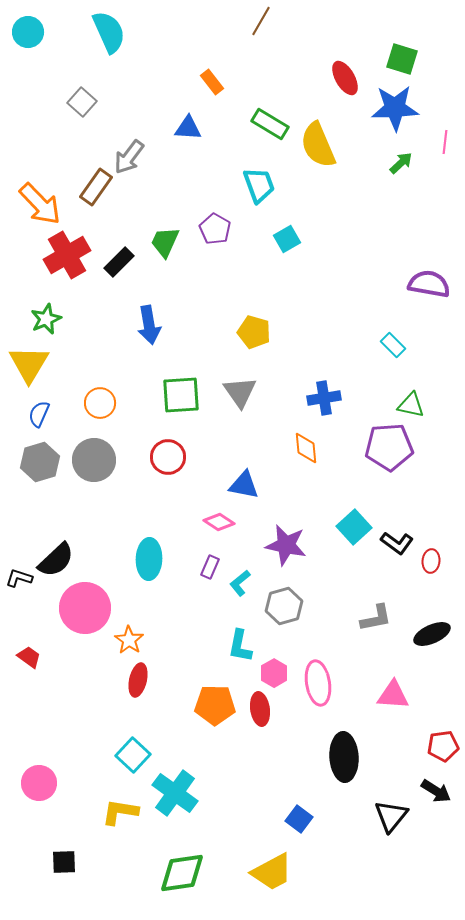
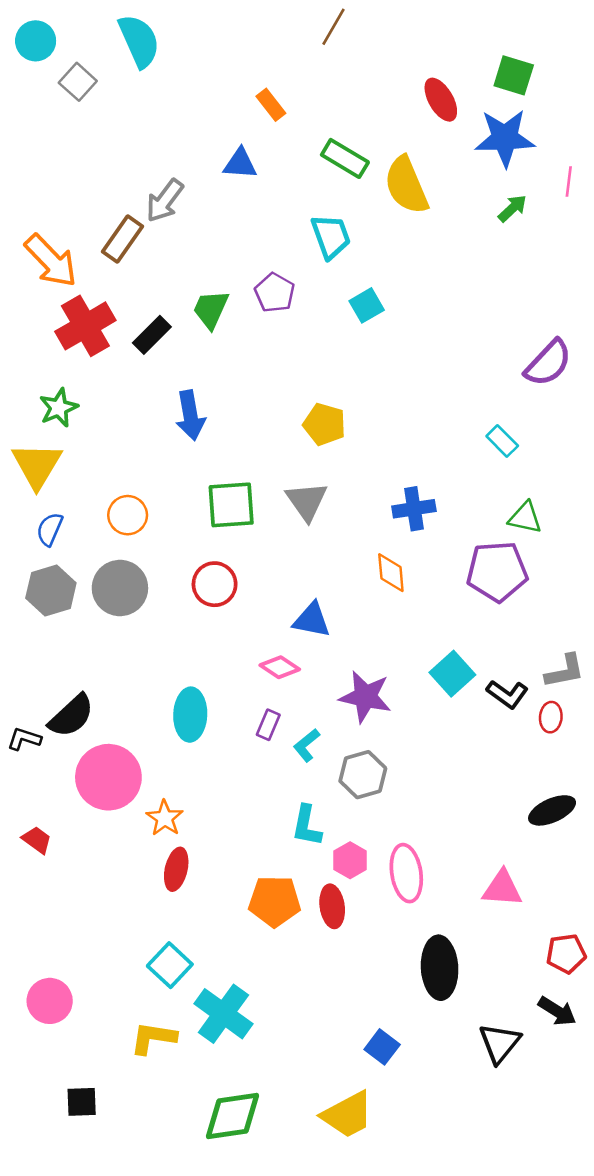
gray square: (82, 102) -> (78, 82), moved
purple semicircle: (429, 284) -> (548, 363), turned 123
gray L-shape: (376, 618) -> (565, 671), moved

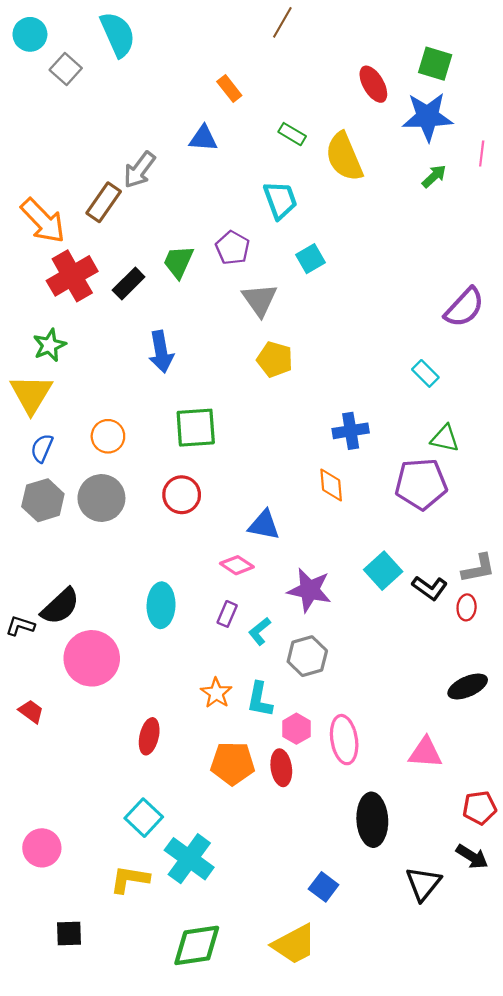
green rectangle: (345, 158) -> (292, 134), size x0.7
gray triangle: (307, 501) -> (260, 300), moved
orange star: (165, 818) -> (216, 693), moved

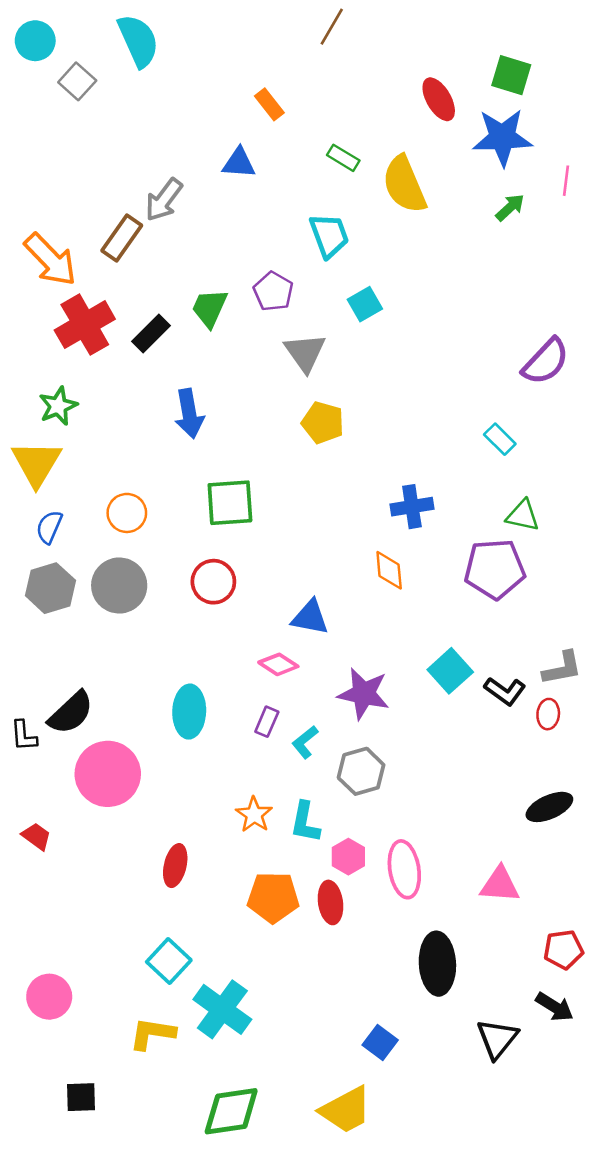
black L-shape: (20, 626) -> (24, 736), turned -112

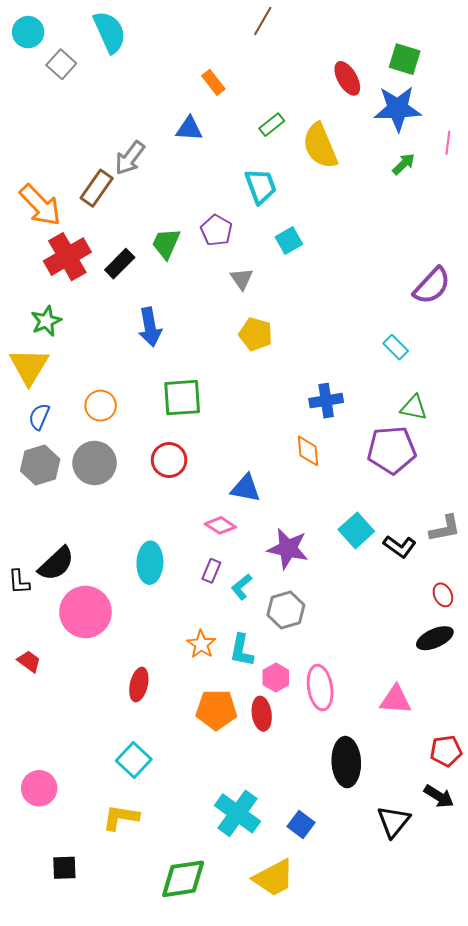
green rectangle: (343, 158) -> (272, 125), turned -70
gray triangle: (305, 353) -> (242, 279), size x0.7
red ellipse: (548, 714) -> (443, 595), moved, turned -30
cyan cross: (222, 1009) -> (238, 813), moved

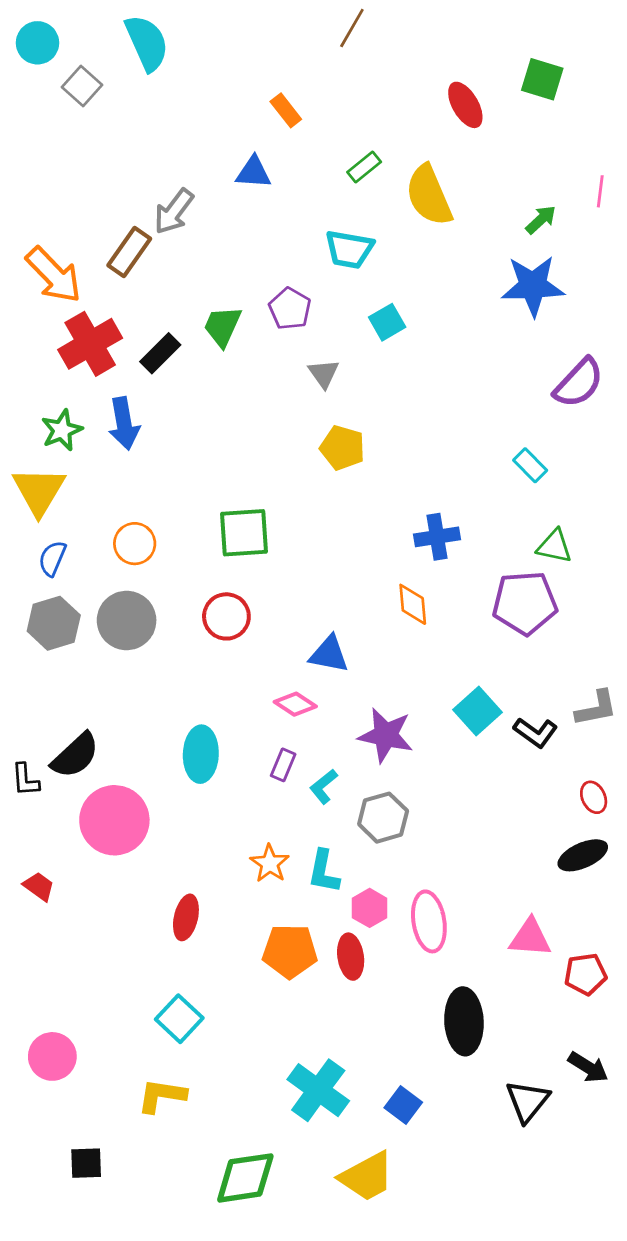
blue star: (398, 109) -> (533, 286), moved
cyan trapezoid: (261, 186) -> (349, 249), turned 120
blue arrow: (150, 327) -> (124, 423), moved
red pentagon: (446, 751) -> (585, 974), moved

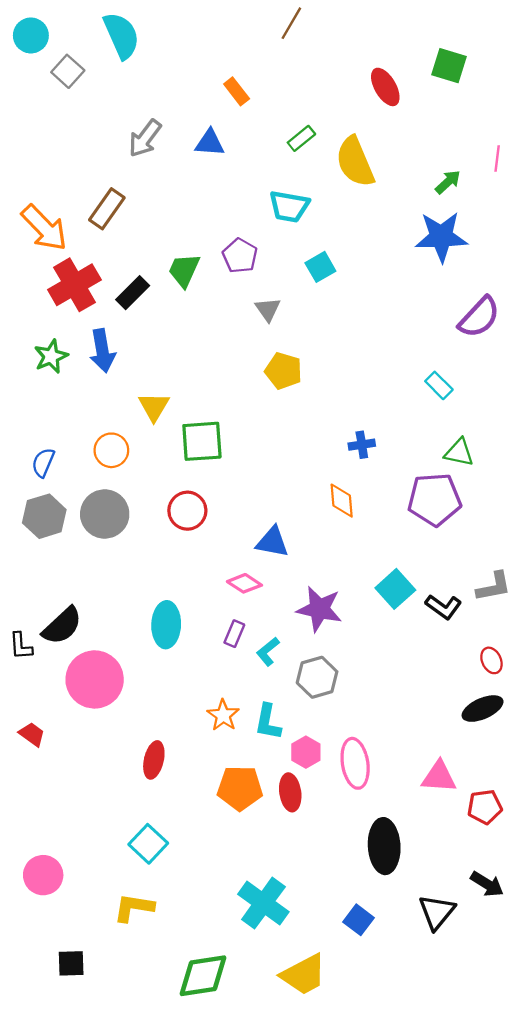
gray arrow: (174, 212) -> (145, 138), moved
yellow triangle: (39, 491) -> (154, 407), moved, size x0.7
blue cross: (437, 537) -> (362, 445), size x0.7
blue square: (403, 1105) -> (358, 920), moved

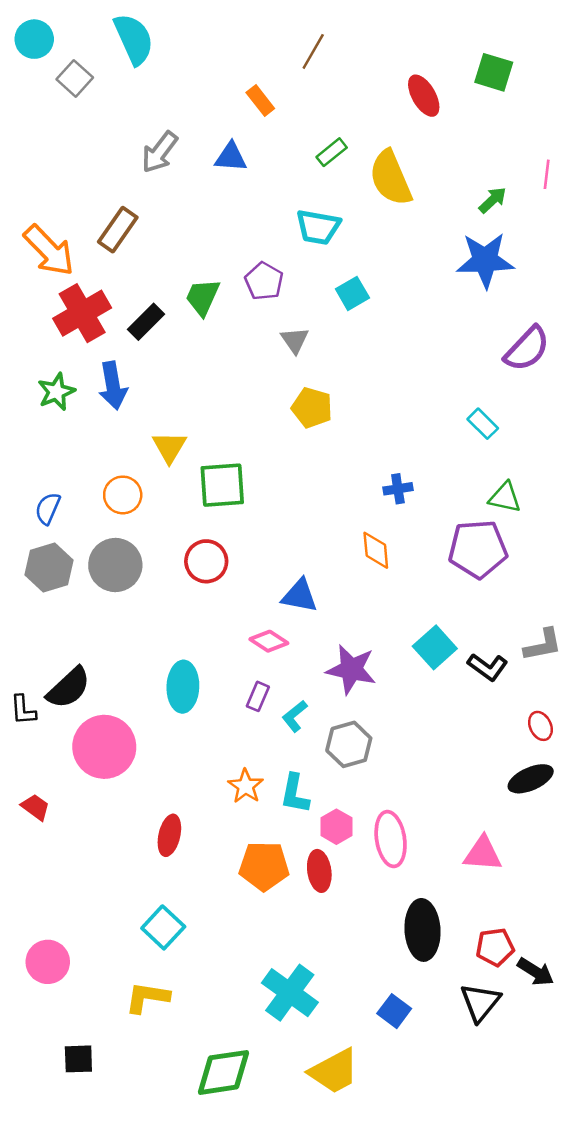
brown line: (291, 23) -> (313, 51), moved
red pentagon: (485, 807) -> (495, 947), moved

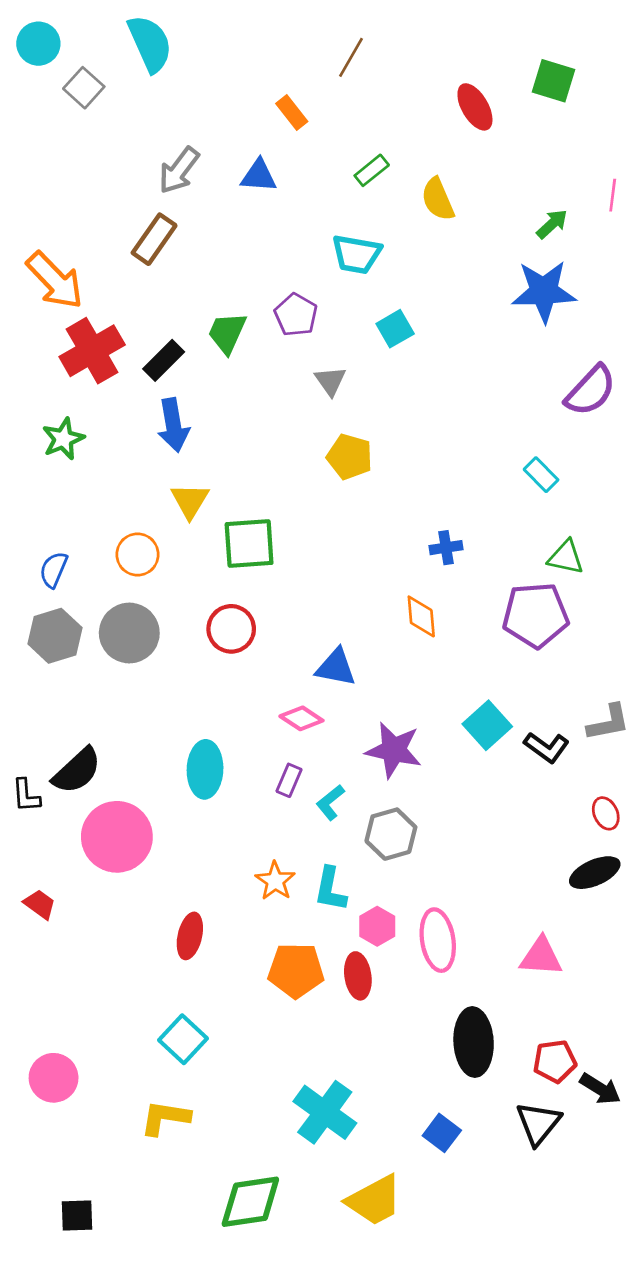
yellow semicircle: (391, 178) -> (438, 199), size x0.7
brown rectangle: (118, 230) -> (154, 239), moved
blue arrow: (113, 386) -> (173, 425), moved
black square: (78, 1059) -> (77, 1216), moved

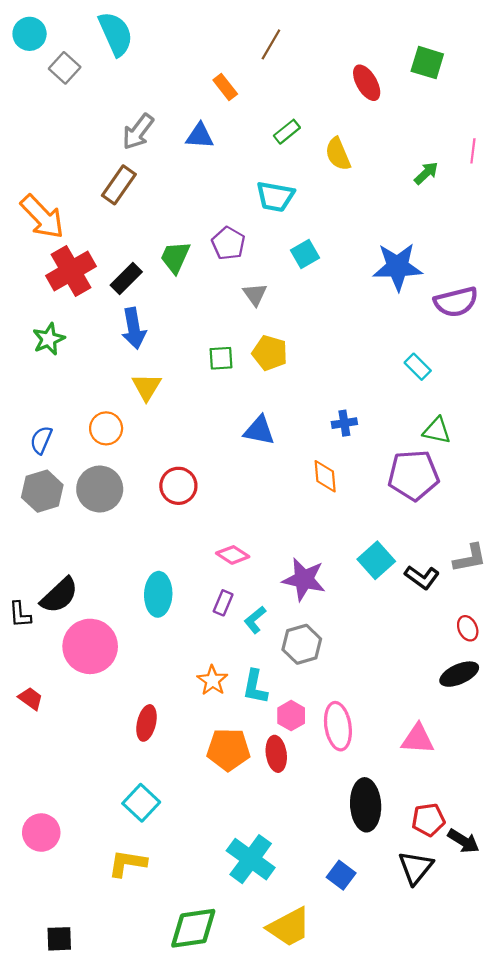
blue star: (544, 291) -> (397, 267), moved
purple semicircle: (591, 391) -> (456, 302), turned 33
green square: (249, 543) -> (221, 358), moved, size x0.6
blue triangle: (336, 667) -> (259, 431), moved

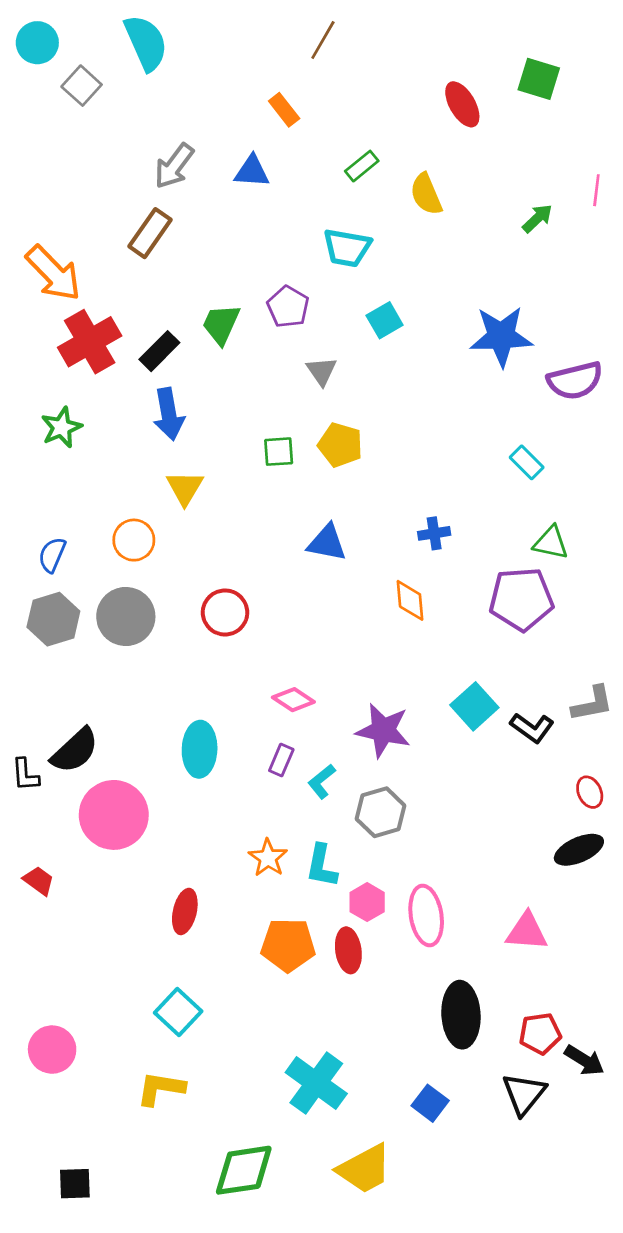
brown line: (271, 44) -> (323, 40), moved

